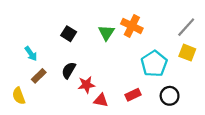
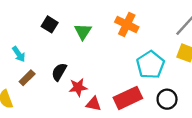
green triangle: (106, 33) -> (83, 32), moved
black square: (69, 34) -> (50, 24), moved
red rectangle: (133, 95) -> (128, 98), size x1.6

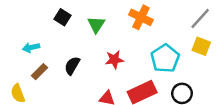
cyan arrow: (19, 54) -> (31, 48), turned 112
red star: (78, 87) -> (114, 60), moved

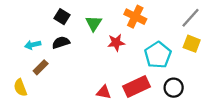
red star: (114, 60) -> (116, 43), moved
black semicircle: (72, 66) -> (61, 43), moved, turned 42

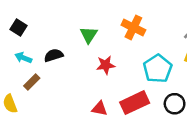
black square: (62, 17) -> (18, 27), moved
red star: (116, 43) -> (106, 65), moved
cyan arrow: (33, 45) -> (23, 58), turned 35

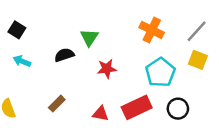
orange cross: (133, 27) -> (152, 30), moved
black semicircle: (54, 55) -> (64, 55), moved
brown rectangle: (32, 82) -> (57, 104), moved

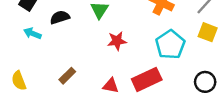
black semicircle: (64, 55) -> (60, 17), moved
black circle: (178, 109) -> (205, 82), moved

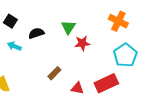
red star: (117, 41) -> (82, 43), moved
brown rectangle: (67, 76) -> (54, 73), moved

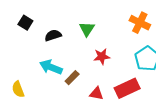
red star: (82, 43) -> (102, 57), moved
cyan arrow: (14, 46) -> (51, 67), moved, size x1.5

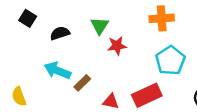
orange cross: (140, 23) -> (162, 18), turned -30
red star: (102, 57) -> (117, 46), moved

